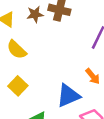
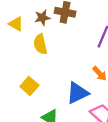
yellow semicircle: (17, 50) -> (40, 44), moved, turned 36

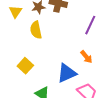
yellow triangle: (16, 24) -> (15, 12), turned 32

